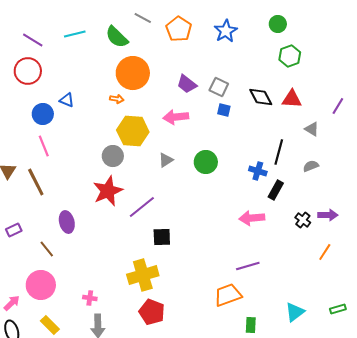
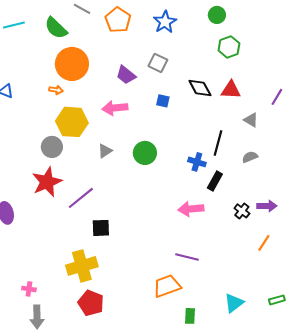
gray square: (219, 87) -> (158, 63), moved
purple line: (248, 266) -> (187, 257), turned 30

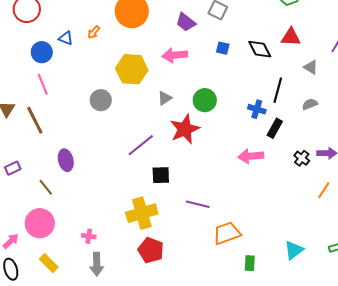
black diamond: (200, 88) -> (260, 49), moved
orange arrow: (56, 90) -> (94, 32), moved, turned 120
gray circle: (52, 147) -> (101, 100), moved
red star: (47, 182) -> (185, 129), moved
purple line: (187, 257) -> (198, 204), moved

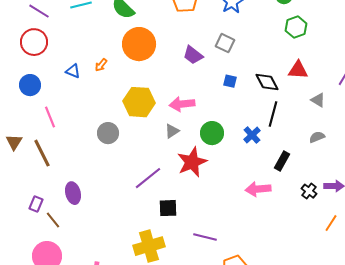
blue circle: (42, 52) -> (30, 85), moved
pink arrow: (175, 55) -> (182, 104), moved
black line: (278, 90) -> (273, 114), moved
blue cross: (257, 109) -> (252, 135), moved, turned 30
purple rectangle: (13, 168) -> (36, 204), moved, turned -42

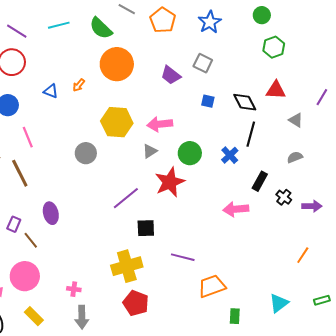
black cross: (309, 191) -> (284, 197), moved
orange line: (331, 223) -> (303, 255), moved

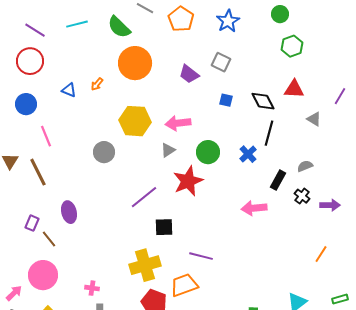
gray semicircle: (295, 157) -> (305, 166), moved
orange trapezoid: (212, 286) -> (184, 285), moved

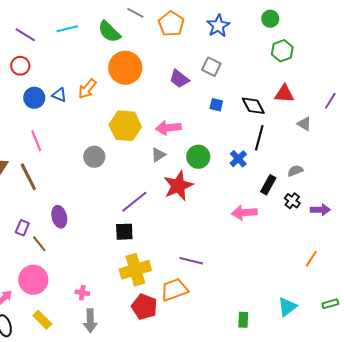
red circle: (30, 61) -> (20, 66), size x0.7
orange arrow: (97, 84) -> (87, 89), size x1.5
blue circle: (26, 104) -> (34, 98), moved
black square: (164, 227) -> (124, 232), moved

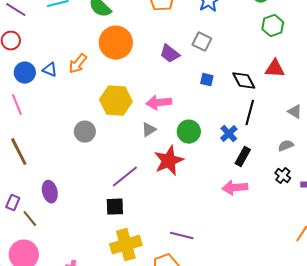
gray triangle: (304, 124) -> (295, 112), moved
pink line: (36, 141) -> (17, 105), moved
black rectangle: (268, 185) -> (243, 157), moved

